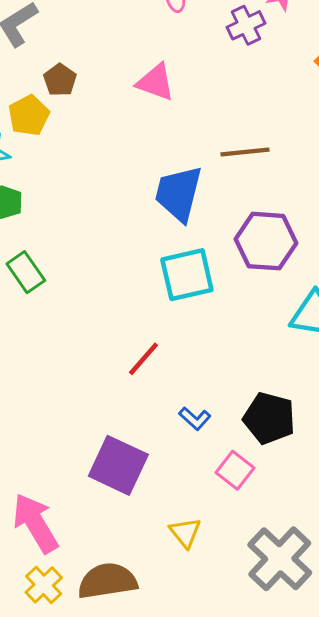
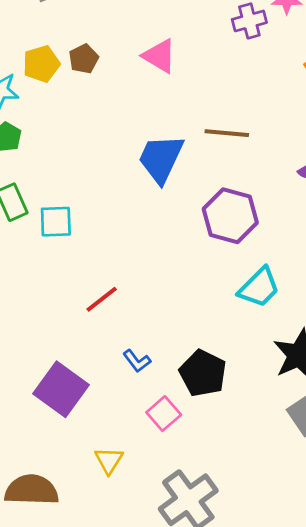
brown pentagon: (60, 80) -> (84, 59), moved
cyan square: (187, 275) -> (56, 222), moved, size x0.7

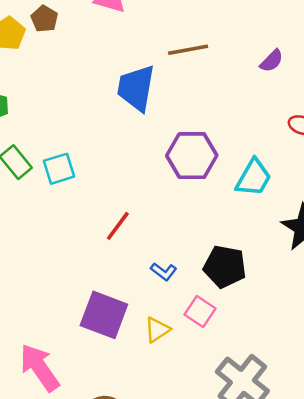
purple hexagon: (230, 216) -> (192, 156), moved
yellow triangle: (109, 460) -> (157, 330), moved, turned 40

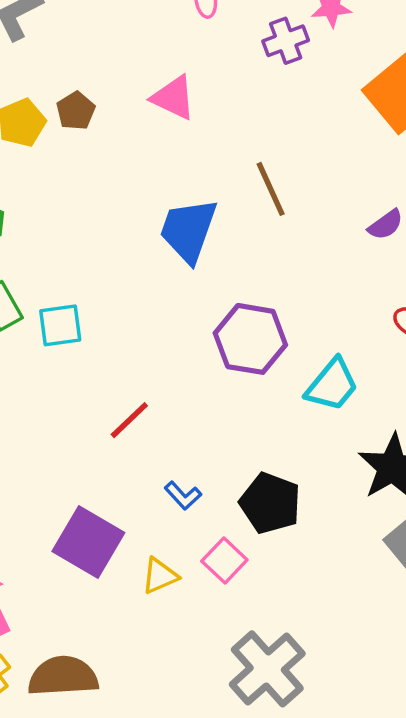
brown line: (188, 50) -> (271, 189), turned 66

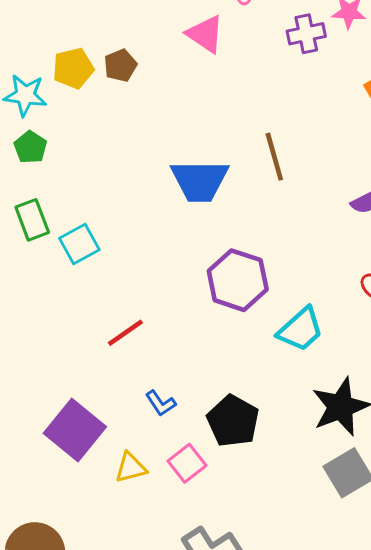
pink triangle: (174, 98) -> (205, 34), moved
blue trapezoid: (188, 230) -> (200, 181), turned -118
cyan square: (60, 325) -> (79, 244), turned -30

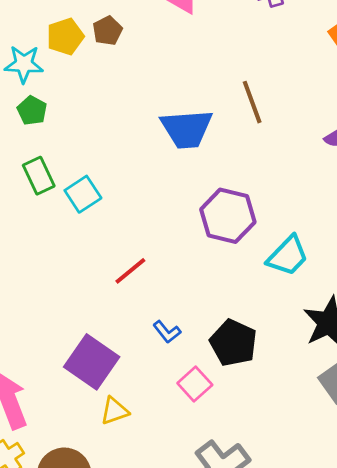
yellow triangle: (131, 468) -> (115, 411), moved

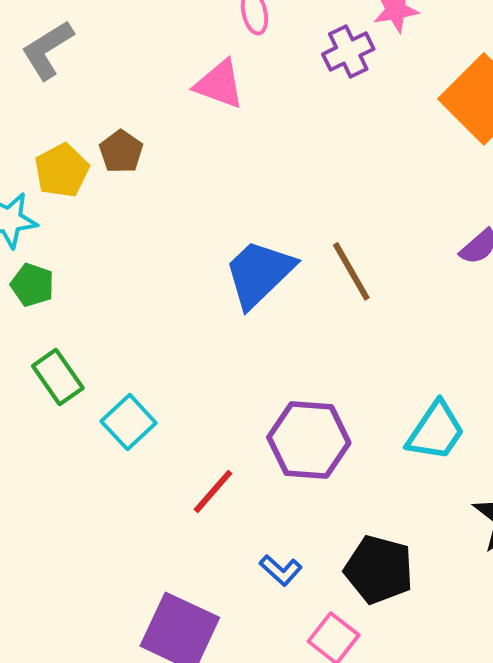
brown line: (252, 102) -> (351, 271), moved
blue trapezoid: (187, 129) -> (259, 273), turned 150
cyan square: (83, 194) -> (129, 422), moved
purple hexagon: (228, 216) -> (309, 440), moved

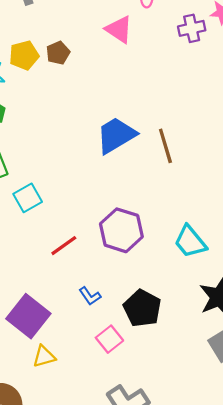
cyan trapezoid: (436, 431) -> (190, 242), turned 93

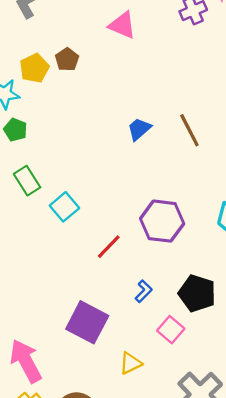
blue trapezoid: (116, 135) -> (139, 129), size x0.6
blue L-shape: (90, 296) -> (144, 291), turned -90
yellow triangle: (44, 356) -> (130, 363), moved

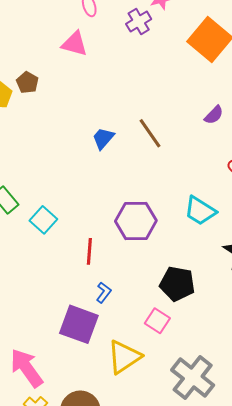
red line: (109, 247) -> (89, 251), turned -32
blue L-shape: (144, 291) -> (104, 293), moved
yellow triangle: (130, 363) -> (124, 357), size x1.6

